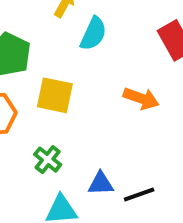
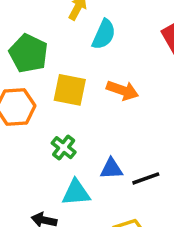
orange arrow: (141, 98) -> (123, 90), moved

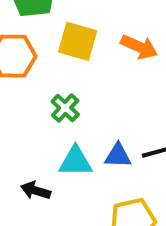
blue triangle: (111, 169) -> (118, 156), moved

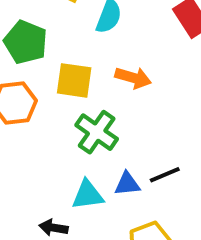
green cross: (65, 108) -> (97, 132), moved, size x1.5

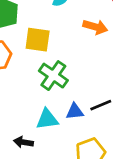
orange arrow: (133, 78) -> (95, 27), moved

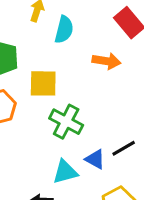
blue triangle: (75, 112) -> (95, 159), turned 42

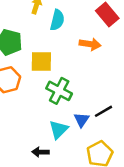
blue triangle: (95, 159) -> (82, 120), turned 35
cyan triangle: (65, 172) -> (59, 130), turned -30

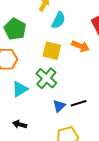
yellow square: (41, 62) -> (52, 51), moved
cyan triangle: (59, 130) -> (20, 89), moved

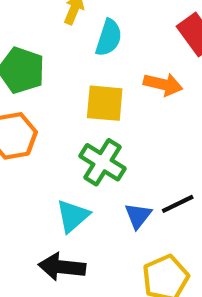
cyan triangle: (20, 89) -> (73, 216), moved
black arrow: (20, 124) -> (62, 267), size x1.5

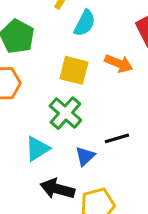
black line: (178, 204) -> (117, 138), moved
black arrow: (62, 267) -> (57, 189), moved

